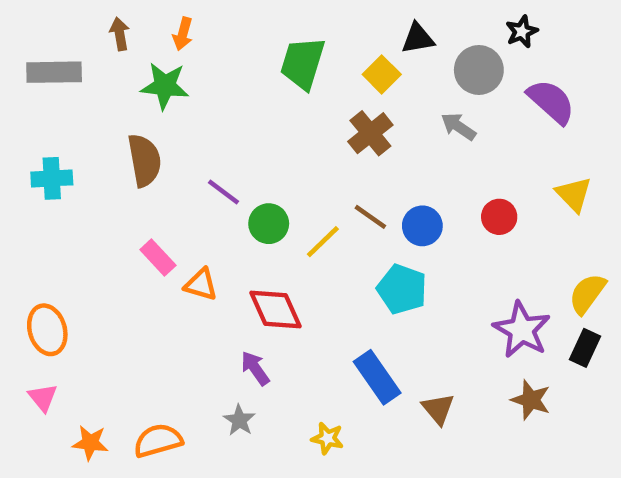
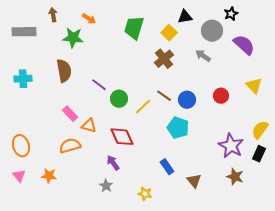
orange arrow: (183, 34) -> (89, 19), moved, turned -72
blue rectangle: (377, 377) -> (167, 167), size x0.7
orange semicircle: (158, 441) -> (70, 146), moved
orange star: (90, 443) -> (49, 176), moved

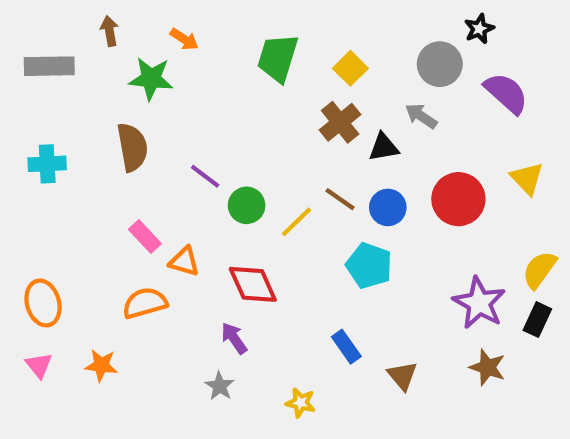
black triangle: (185, 17) -> (384, 147), moved
red circle: (221, 96) -> (458, 199), size x1.6

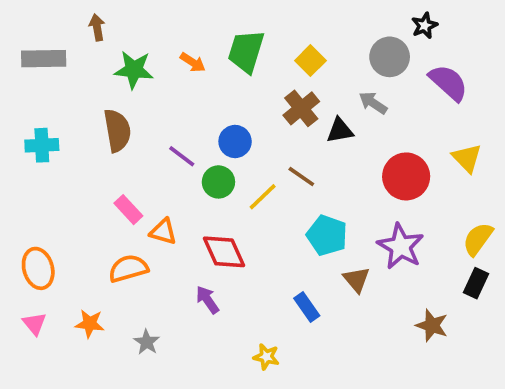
orange arrow: (184, 39) -> (193, 62), moved
blue circle: (388, 207) -> (235, 141), moved
purple star: (479, 303) -> (401, 246), moved
brown triangle: (402, 376) -> (356, 279), moved
gray star: (220, 386) -> (147, 342), moved

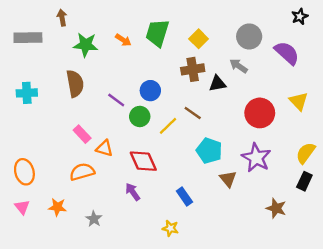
black star: (425, 26) -> (300, 16), moved
brown cross: (301, 108) -> (193, 69), turned 30
blue rectangle: (307, 307) -> (184, 196), moved

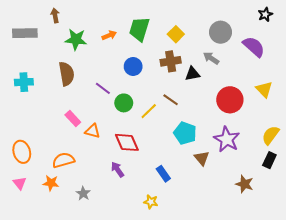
orange arrow: (123, 40) -> (109, 35), turned -56
blue circle: (150, 91) -> (133, 66), moved
orange semicircle: (82, 172) -> (63, 160), moved

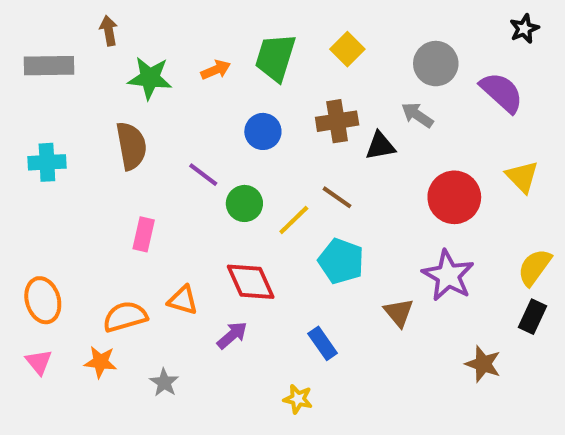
yellow square: (176, 34) -> (347, 49), moved
pink rectangle: (73, 119) -> (144, 234), turned 56
orange triangle: (93, 131) -> (183, 300), moved
cyan pentagon: (185, 133) -> (341, 261), moved
purple arrow: (118, 170) -> (232, 335), turned 84

